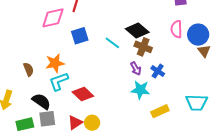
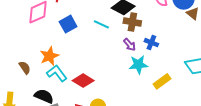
cyan L-shape: (59, 81) -> (57, 73), turned 85

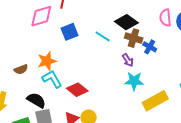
blue cross: (151, 43) -> (150, 47), moved
brown semicircle: (25, 68) -> (21, 69), turned 96
yellow rectangle: (162, 81) -> (155, 101), size x1.4

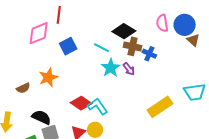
cyan L-shape: (52, 79) -> (98, 106), moved
cyan star: (134, 81) -> (111, 68), moved, turned -30

